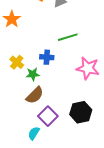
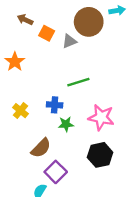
green star: (33, 74) -> (66, 124), moved
black hexagon: (81, 112) -> (100, 155), moved

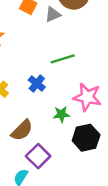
blue cross: (55, 105) -> (37, 83), turned 35
green star: (66, 124) -> (61, 114), moved

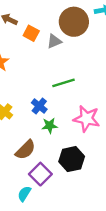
green star: (61, 114) -> (50, 126), moved
black hexagon: (86, 138) -> (72, 159), moved

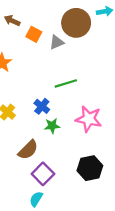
black hexagon: (72, 159) -> (90, 168), moved
cyan semicircle: (24, 194) -> (36, 199), moved

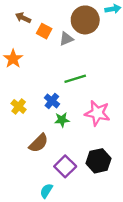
purple square: (43, 174) -> (65, 166), moved

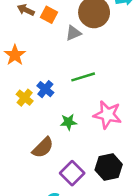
orange square: (44, 31) -> (49, 15), moved
blue cross: (52, 101) -> (45, 89), moved
yellow cross: (19, 106) -> (25, 98), moved

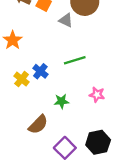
gray triangle: (73, 33) -> (66, 20), turned 48
pink star: (107, 115) -> (97, 95), size x0.6

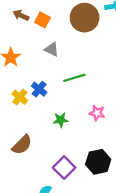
gray triangle: (66, 20) -> (52, 49), moved
brown semicircle: (38, 125) -> (22, 145), moved

